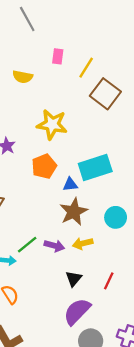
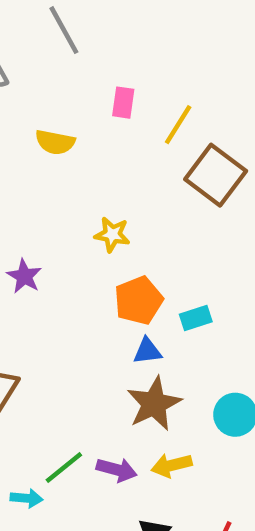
yellow star: (52, 124) -> (112, 234), size x0.6
orange pentagon: (44, 166) -> (139, 300), moved
cyan rectangle: (95, 167) -> (196, 318), size x0.5

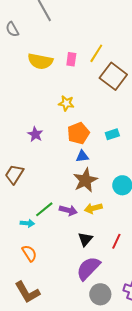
pink rectangle: (123, 103) -> (71, 59), moved
yellow semicircle: (55, 142) -> (40, 61), size x1.4
purple star: (24, 276) -> (35, 134), moved
cyan rectangle: (196, 318) -> (112, 134), moved

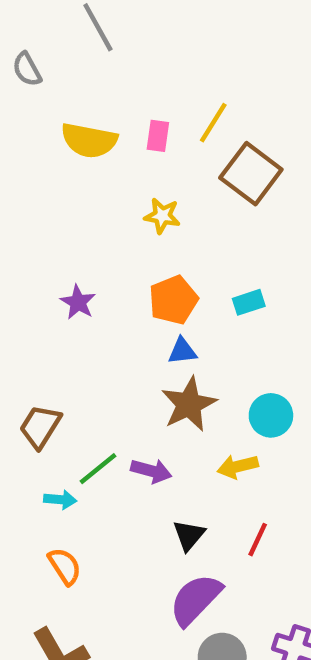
yellow star: (66, 103) -> (162, 216), moved
brown trapezoid: (14, 174) -> (40, 426), moved
yellow arrow: (93, 208) -> (238, 466), moved

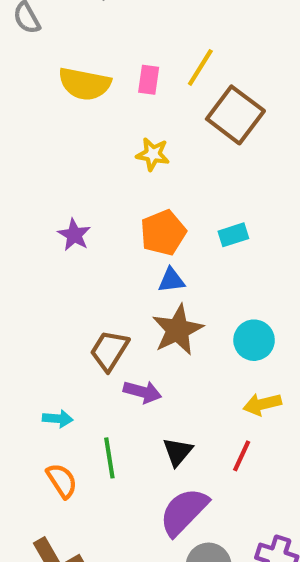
brown trapezoid: (40, 426) -> (109, 350), moved
yellow arrow: (238, 466) -> (262, 404), moved
green line: (98, 469) -> (109, 458), moved, turned -60

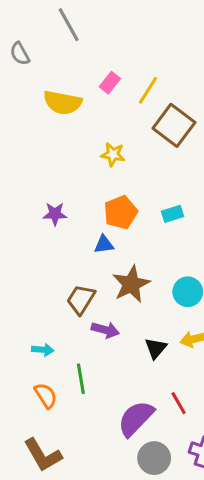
pink rectangle: (149, 80) -> (110, 83), moved, turned 30
purple star: (74, 235) -> (55, 214), turned -30
blue triangle: (171, 280) -> (104, 244), moved
black triangle: (178, 452) -> (156, 348), moved
red line: (242, 456) -> (179, 403), moved, turned -55

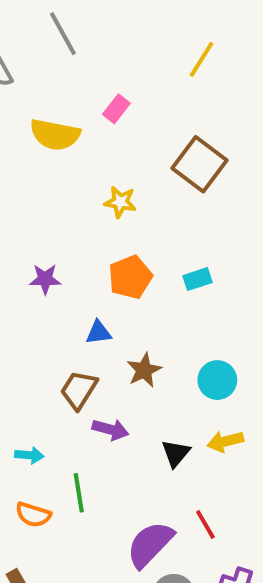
yellow line: (148, 90) -> (201, 59), moved
blue triangle: (104, 244) -> (99, 333), moved
brown star: (131, 284) -> (144, 370), size x0.7
orange semicircle: (46, 396) -> (33, 515), turned 140

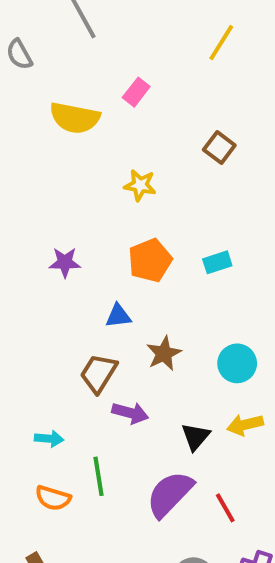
brown square: (200, 164) -> (219, 148), size x0.6
purple semicircle: (150, 544) -> (170, 494), moved

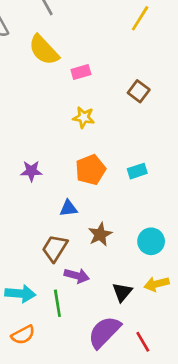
pink rectangle: (136, 92) -> (81, 72), moved, turned 36
yellow semicircle: (75, 118) -> (44, 50), moved, turned 36
cyan arrow: (49, 439) -> (20, 294), size x1.5
green line: (99, 476) -> (57, 303), moved
orange semicircle: (53, 498) -> (23, 335), turned -45

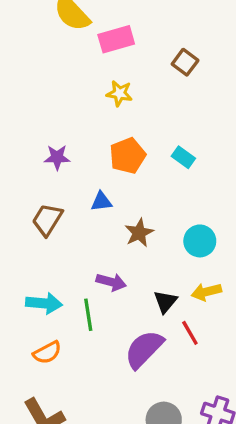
pink rectangle: (81, 72) -> (116, 39), size x1.5
cyan rectangle: (137, 171) -> (183, 157), turned 54
brown trapezoid: (55, 248) -> (47, 220), moved
red line: (143, 342) -> (190, 333), moved

